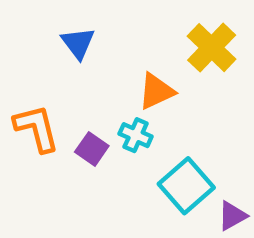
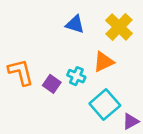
blue triangle: (78, 43) -> (75, 24), moved, turned -36
orange triangle: (156, 91) -> (103, 62), moved

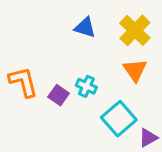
orange triangle: (103, 62) -> (135, 70), moved, turned -40

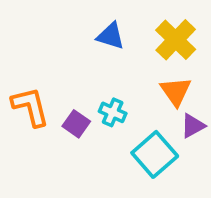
purple triangle: (148, 138) -> (193, 126), moved

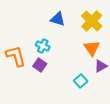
cyan cross: (113, 112) -> (43, 46), moved
cyan square: (155, 154) -> (81, 81), size x0.6

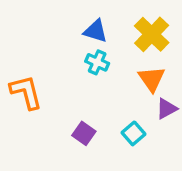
cyan cross: (43, 46) -> (97, 62), moved
purple square: (40, 65) -> (84, 133), moved

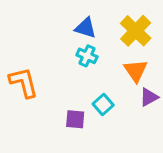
purple square: (84, 133) -> (75, 119), turned -30
cyan square: (133, 133) -> (103, 105), moved

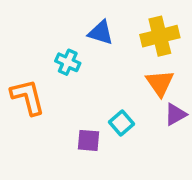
yellow cross: (136, 31) -> (160, 36), turned 32
cyan cross: (87, 56) -> (68, 62), moved

